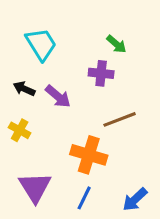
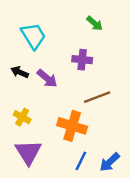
green arrow: (116, 44) -> (95, 23), moved
yellow cross: (20, 130) -> (22, 117), moved
blue line: (84, 198) -> (81, 161), moved

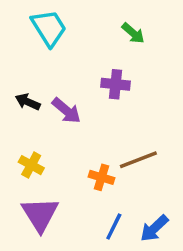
cyan trapezoid: (33, 36) -> (49, 28), moved
brown line: (97, 97) -> (138, 160), moved
orange cross: (72, 126) -> (102, 177), size x0.6

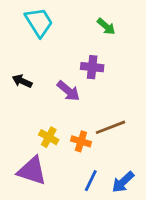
purple arrow: (66, 111) -> (68, 91), moved
yellow cross: (31, 165) -> (49, 137), moved
purple triangle: (40, 214) -> (32, 171), turned -40

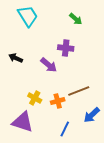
orange cross: (81, 141) -> (58, 101), turned -32
blue arrow: (123, 182) -> (92, 115), moved

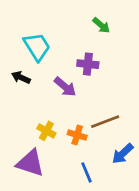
cyan trapezoid: (28, 16) -> (37, 47), moved
orange cross: (58, 101) -> (77, 135), turned 32
blue line: (65, 129) -> (86, 172), turned -49

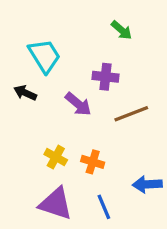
brown line: (105, 122) -> (131, 114), moved
blue arrow: (123, 154) -> (147, 184), turned 40
purple triangle: (30, 163) -> (56, 204), moved

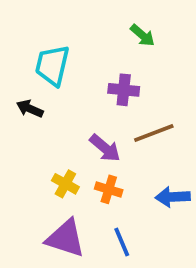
cyan trapezoid: (44, 56) -> (52, 65), turned -135
purple arrow: (78, 104) -> (105, 148), moved
blue arrow: (147, 184) -> (173, 197), moved

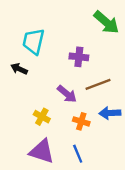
green arrow: (143, 35) -> (106, 22), moved, size x1.6
orange cross: (109, 189) -> (81, 121), moved
blue arrow: (173, 197) -> (110, 113), moved

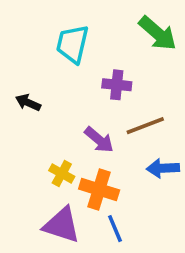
cyan trapezoid: (33, 41) -> (72, 44), moved
orange cross: (81, 121) -> (99, 189), moved, size x1.5

